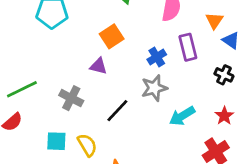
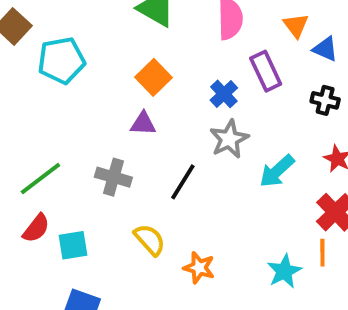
cyan square: (56, 141) -> (73, 245), moved

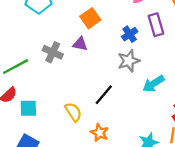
gray cross: (113, 177) -> (53, 52), moved
black line: (183, 182) -> (104, 95), moved

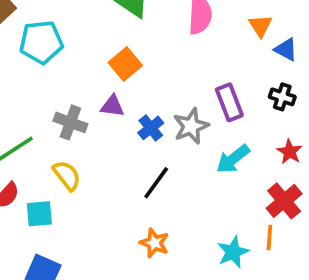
purple rectangle: (156, 25) -> (229, 102), moved
blue cross: (130, 34) -> (151, 128), moved
yellow semicircle: (73, 112) -> (67, 175), moved

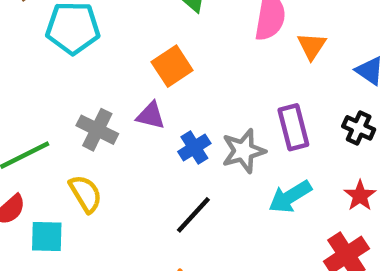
orange triangle: (260, 26) -> (312, 46), moved

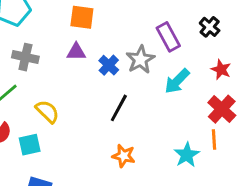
orange square: (172, 66) -> (82, 17), turned -35
black cross: (359, 128) -> (210, 27), turned 30
gray cross: (97, 130) -> (25, 57), moved

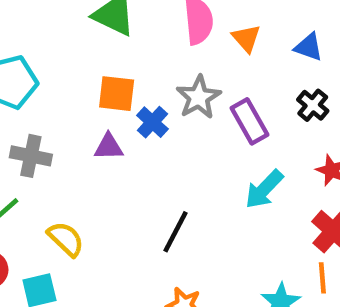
gray star: (140, 60) -> (199, 97), moved
blue cross: (109, 65) -> (152, 122), moved

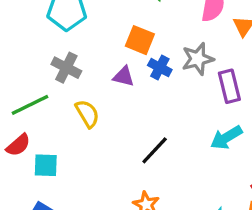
blue cross: (152, 122) -> (160, 68), turned -30
yellow semicircle: (66, 239) -> (87, 114), moved

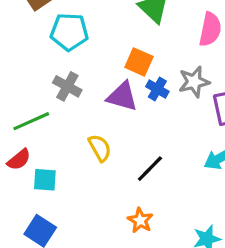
purple triangle: (124, 76) -> (122, 97), size x1.5
yellow semicircle: (87, 114) -> (100, 148), moved

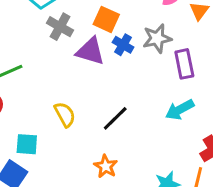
gray cross: (67, 86) -> (60, 27), moved
yellow semicircle: (100, 148) -> (65, 114), moved
cyan square: (45, 180) -> (27, 144), moved

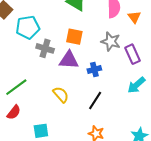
gray star: (157, 38) -> (111, 41), turned -30
blue cross: (123, 45) -> (94, 70), moved, turned -32
yellow semicircle: (65, 114) -> (61, 95), moved

